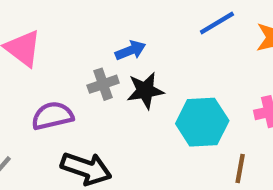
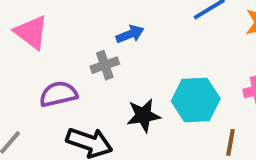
black star: (145, 90) -> (143, 115), moved

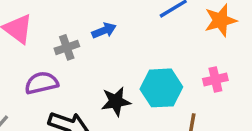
gray cross: (105, 65) -> (67, 47), moved

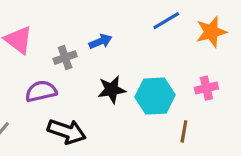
black star: (116, 101) -> (112, 90), moved

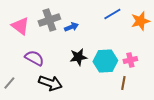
gray cross: (65, 58) -> (49, 20), moved, size x1.5
pink cross: (206, 88) -> (130, 60), moved
purple semicircle: (41, 91) -> (34, 58), turned 42

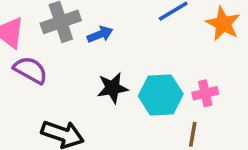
orange star: (140, 21) -> (223, 24), turned -30
purple semicircle: (34, 58) -> (30, 70), moved

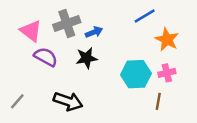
orange star: (223, 24) -> (167, 40), moved
black star: (113, 88) -> (87, 58), moved

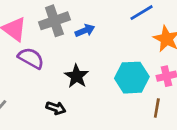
black star: (87, 58) -> (77, 76), moved, turned -30
black arrow: (68, 101) -> (56, 108), size x0.6

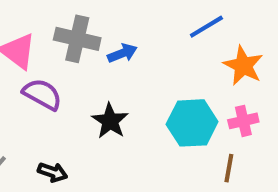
gray cross: (54, 21) -> (77, 39), turned 32
black arrow: (56, 108) -> (53, 172), moved

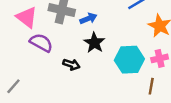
black star: (110, 121) -> (94, 43), moved
black arrow: (53, 172) -> (71, 64), moved

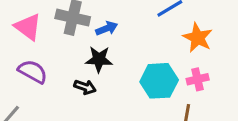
purple semicircle: (41, 43) -> (33, 72), moved
black star: (94, 43) -> (99, 59), moved, turned -30

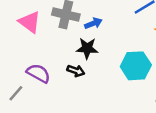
purple semicircle: (33, 72) -> (38, 73), moved

